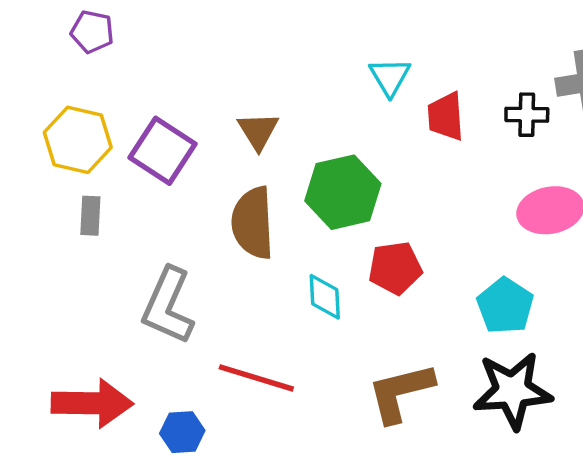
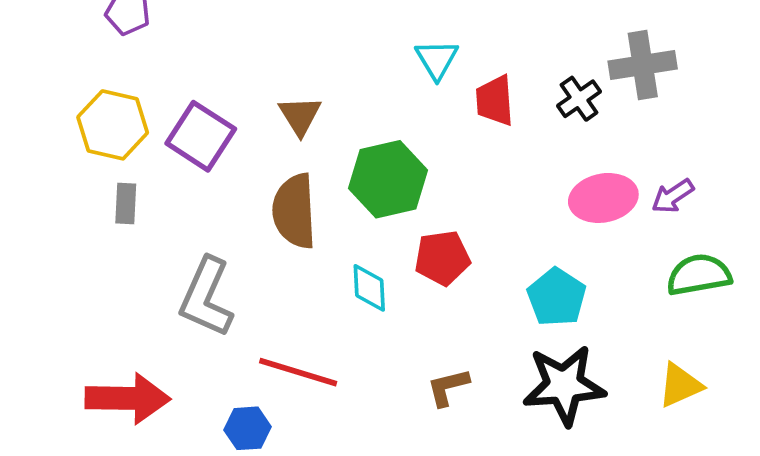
black cross: (527, 115) -> (579, 99), turned -36
brown L-shape: (401, 392) -> (448, 387), size x0.6
blue hexagon: (182, 432) -> (248, 428), moved

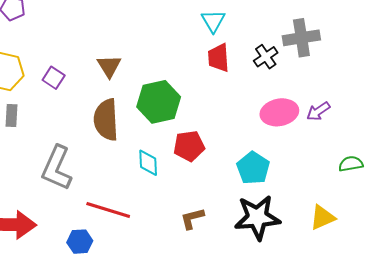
cyan triangle: (437, 59) -> (213, 21), moved
purple square: (201, 136) -> (54, 78), size x0.6
green semicircle: (699, 275) -> (351, 164), moved, size x0.7

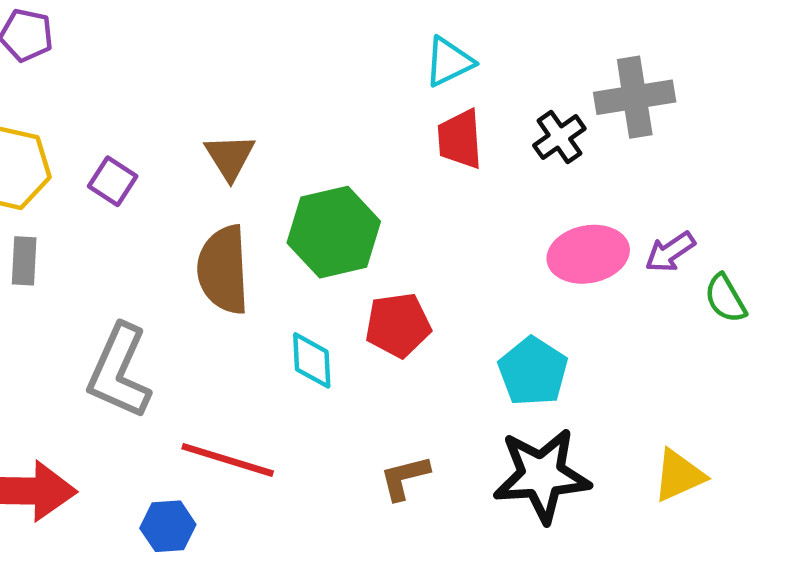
cyan triangle: (213, 21) -> (449, 62), turned 35
green semicircle: (351, 164) -> (725, 298), moved, turned -110

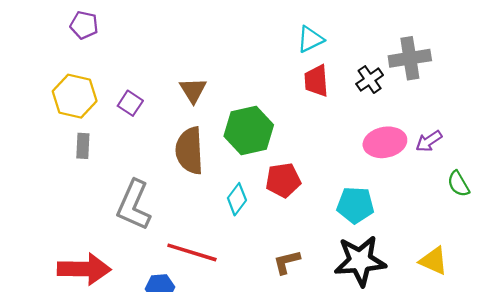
green semicircle: (725, 298) -> (458, 184), moved
cyan diamond: (312, 360) -> (237, 199), turned 40
cyan pentagon: (533, 371) -> (355, 205), turned -30
yellow triangle: (679, 475) -> (434, 261), turned 48

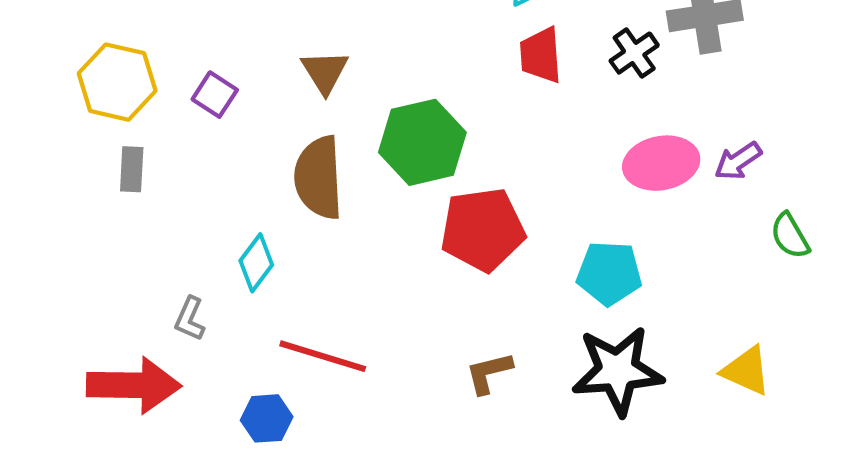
red pentagon: (283, 180) -> (483, 230), size x1.4
cyan diamond: (237, 199) -> (256, 263), moved
gray L-shape: (134, 205) -> (190, 319), moved, size x0.5

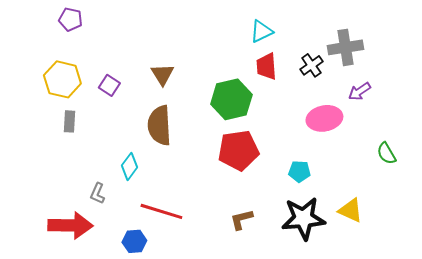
green hexagon: (422, 142) -> (231, 99), moved
purple arrow: (738, 161) -> (359, 91), moved
cyan pentagon: (609, 273) -> (299, 171), size x0.7
yellow triangle: (746, 371) -> (350, 210), moved

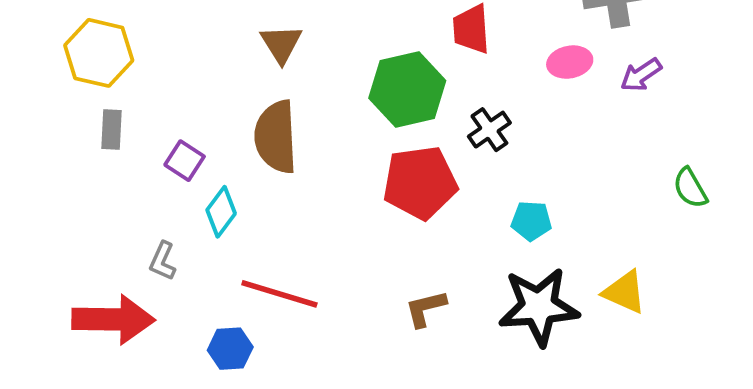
black cross: (311, 65) -> (489, 130), moved
purple square: (109, 85) -> (185, 161), moved
pink ellipse: (324, 118) -> (570, 62), moved, size x0.7

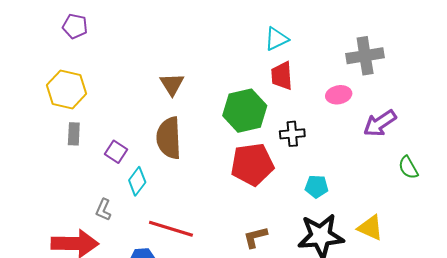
purple arrow: (641, 75) -> (380, 123), moved, size x1.4
black cross: (489, 130) -> (292, 134), turned 30

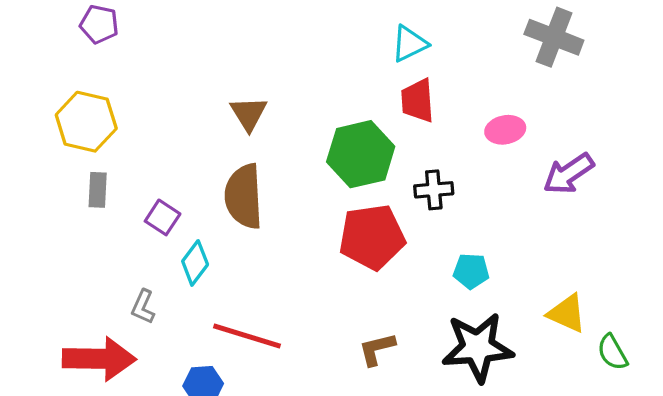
gray cross: (365, 56) -> (554, 37), moved, turned 30
green semicircle: (408, 168) -> (612, 352), moved
yellow triangle: (370, 228) -> (567, 313), moved

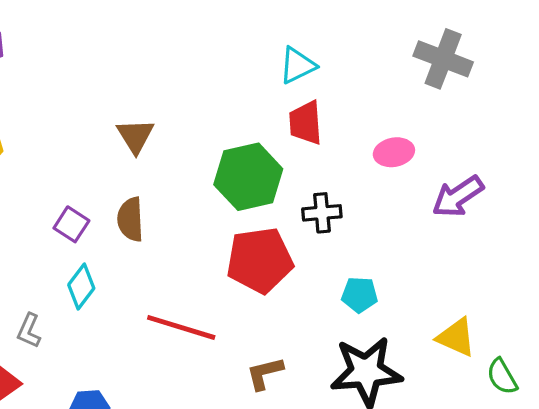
brown semicircle: (244, 196) -> (130, 219), size x0.7
purple square: (163, 217) -> (71, 224), moved
red line: (247, 336) -> (181, 327), moved

